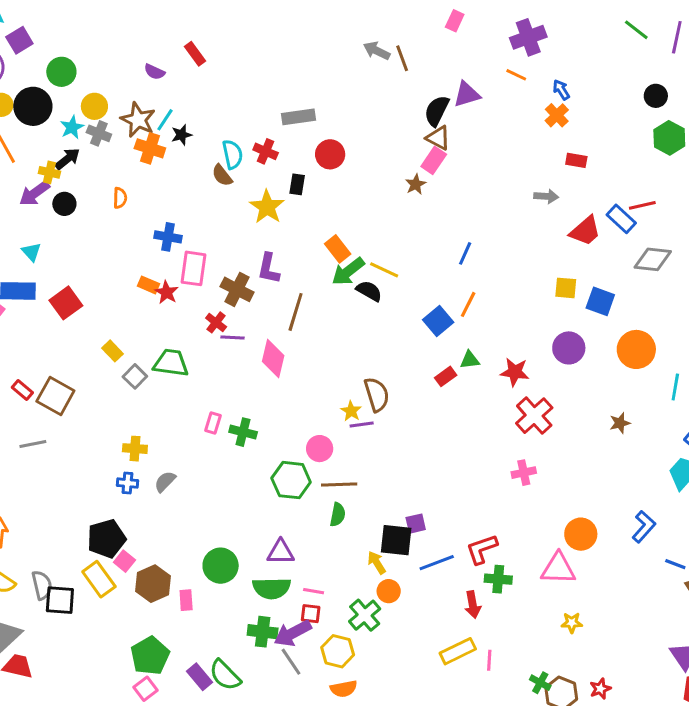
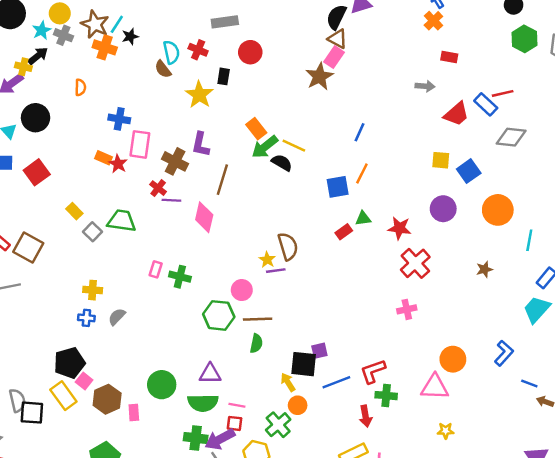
brown star: (416, 184) -> (319, 76), size x1.6
black circle: (64, 204) -> (36, 118), moved, size x1.5
blue square: (600, 301) -> (469, 171), turned 35
blue square: (438, 321) -> (338, 187), turned 30

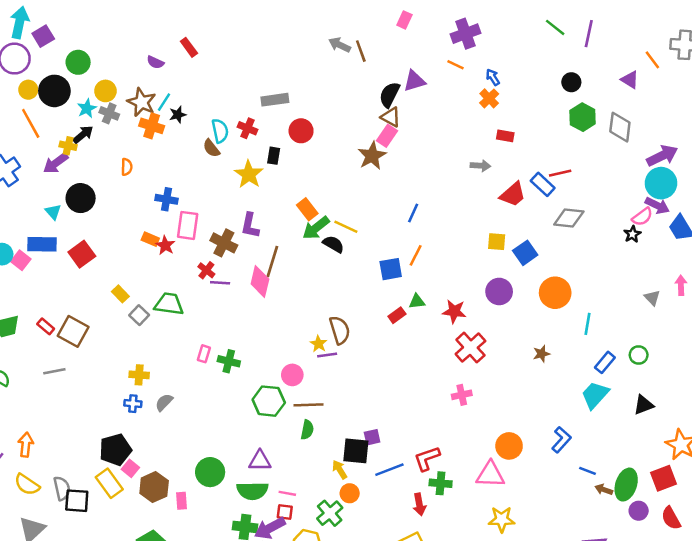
pink diamond: (204, 217) -> (260, 282), moved
yellow star: (446, 431) -> (502, 519), size x1.5

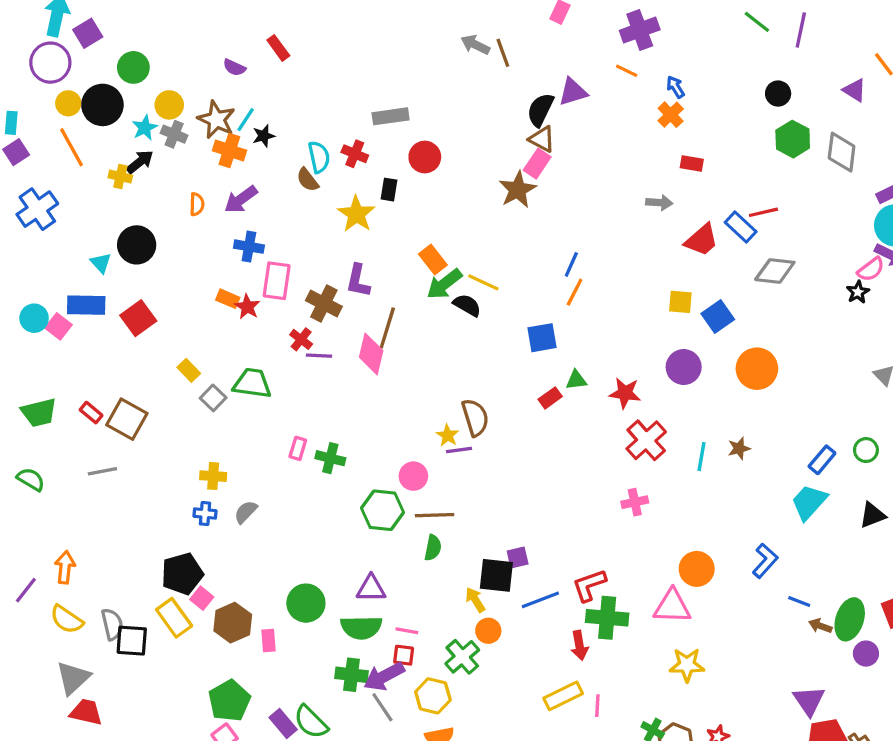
purple arrow: (56, 163) -> (241, 199), moved
orange line: (416, 255) -> (575, 292), moved
cyan line: (588, 324) -> (702, 457), moved
green cross: (441, 483) -> (607, 618), size x1.4

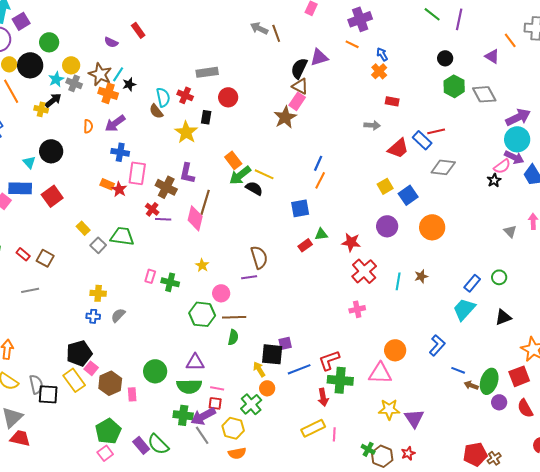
gray diamond: (842, 152) -> (484, 94), turned -35
yellow square: (680, 302) -> (385, 186), turned -35
brown square: (127, 419) -> (45, 258), size x0.7
yellow star: (448, 435) -> (202, 265), moved
purple triangle: (809, 701) -> (414, 418), moved

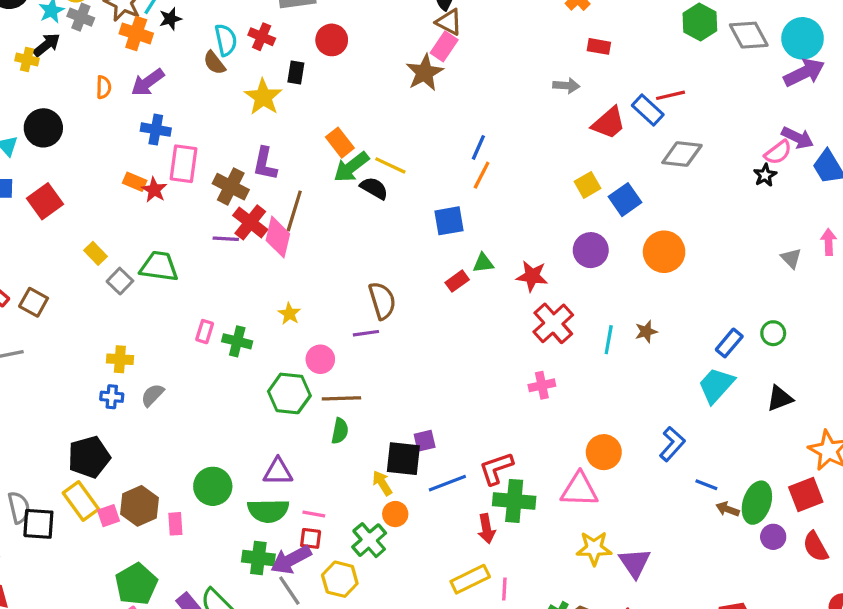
cyan circle: (517, 139) -> (803, 38), moved
red cross: (152, 209) -> (250, 222), moved, size x1.5
pink square: (91, 368) -> (109, 516), moved, turned 32

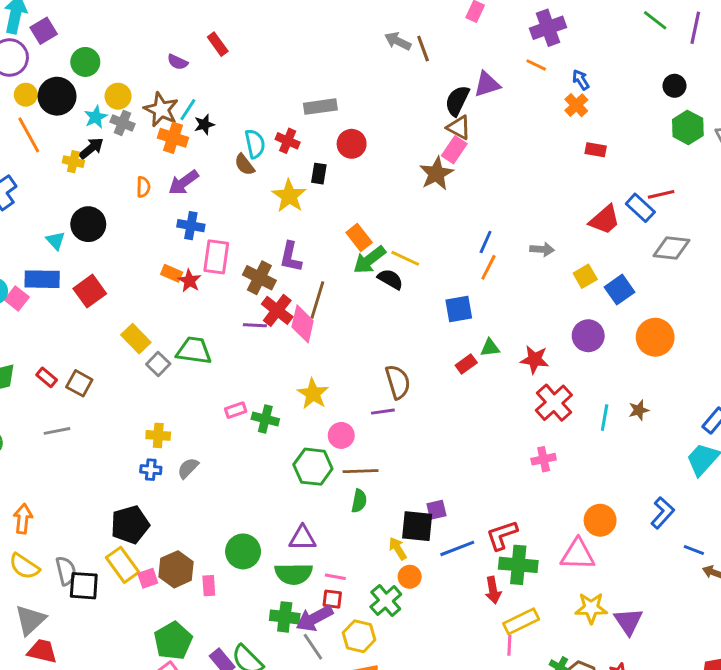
gray arrow: (566, 86) -> (542, 249), moved
yellow rectangle: (95, 253) -> (136, 339), size x1.4
yellow star: (289, 314) -> (313, 394), size x1.5
pink rectangle: (205, 332) -> (236, 410), turned 54
yellow rectangle: (470, 579) -> (521, 621), moved

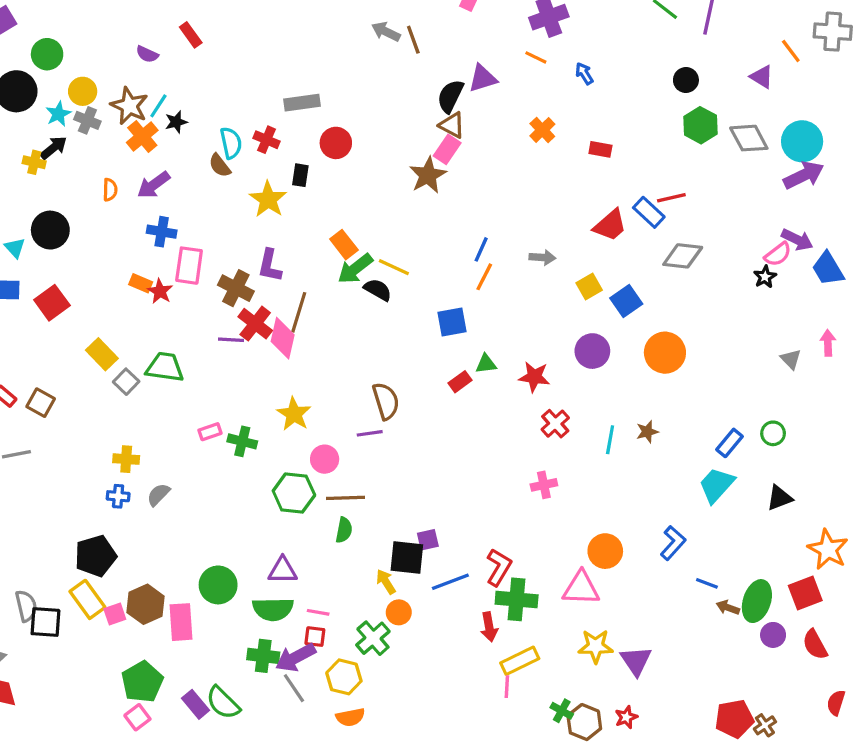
orange cross: (576, 105) -> (542, 130), moved
orange cross: (173, 138) -> (142, 136), turned 32
red cross: (554, 403) -> (555, 424), size x0.7
red L-shape: (502, 535) -> (499, 567), turned 140
pink rectangle: (209, 586) -> (181, 622), size x1.6

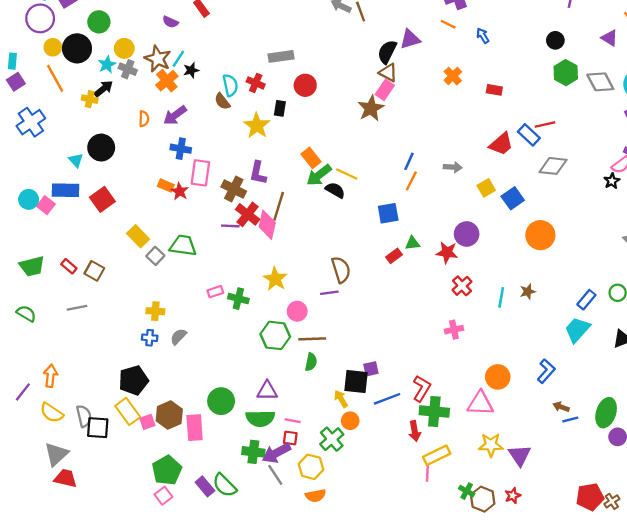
purple circle: (592, 351) -> (467, 234), moved
blue line: (707, 583) -> (570, 420), moved, turned -35
brown arrow: (728, 608) -> (561, 407), moved

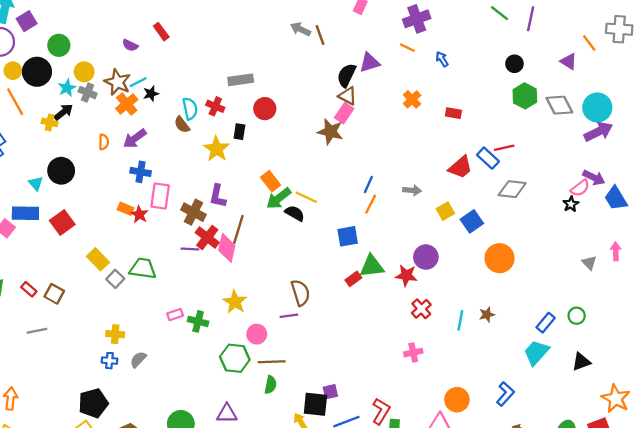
cyan line: (178, 59) -> (138, 82), turned 30
brown star: (371, 108) -> (330, 132), turned -30
green triangle: (412, 243) -> (372, 266), size x1.6

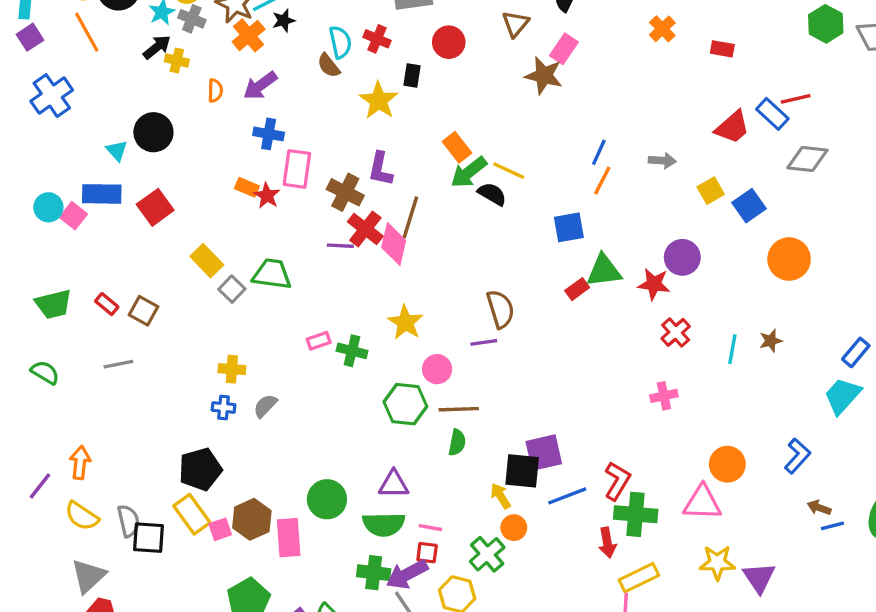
brown triangle: (348, 96) -> (515, 24), moved, turned 42
yellow cross: (50, 122) -> (177, 61), moved
purple square: (330, 392) -> (544, 453), size x1.6

